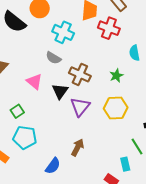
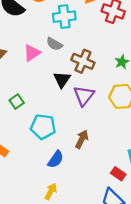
cyan cross: (63, 32) -> (64, 17), turned -30
pink triangle: (34, 82) -> (32, 53), moved, turned 48
cyan pentagon: (25, 137) -> (43, 127), moved

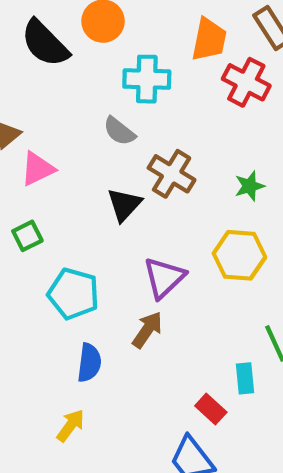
pink triangle: (32, 53) -> (38, 169), moved
purple triangle: (84, 96) -> (164, 278), moved
blue semicircle: (56, 159) -> (89, 363), turned -36

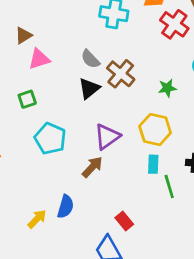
gray semicircle: (119, 131) -> (90, 59), moved
blue semicircle: (89, 363) -> (66, 207), moved
cyan rectangle: (245, 378) -> (153, 164), moved

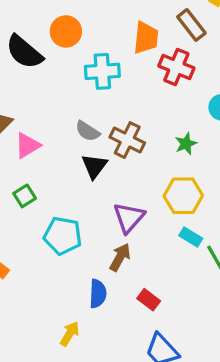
cyan rectangle: (153, 164) -> (191, 237), turned -48
blue semicircle: (66, 207) -> (98, 294), moved
red rectangle: (124, 221) -> (149, 300), moved

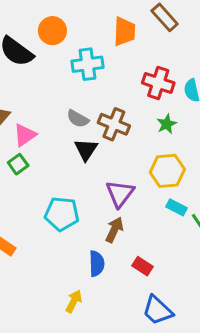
red cross: (176, 67) -> (158, 83), moved
green square: (25, 196) -> (18, 164), moved

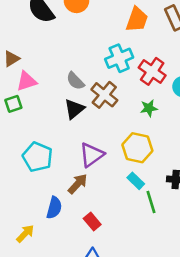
cyan cross: (88, 64) -> (119, 58), moved, turned -32

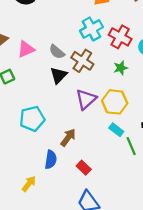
pink triangle: (27, 81) -> (26, 49), moved
purple triangle: (92, 155) -> (86, 99), moved
cyan pentagon: (37, 157) -> (32, 119), turned -30

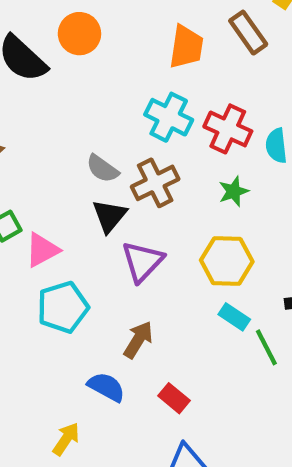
cyan cross: (91, 29) -> (169, 117), turned -30
pink triangle: (26, 49) -> (42, 250), moved
brown cross: (82, 61) -> (155, 183), turned 35
purple triangle: (86, 99) -> (142, 262), moved
blue semicircle: (51, 160) -> (106, 387), turned -66

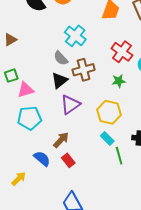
cyan cross: (169, 117) -> (75, 36), moved
red rectangle: (174, 398) -> (68, 160), moved

